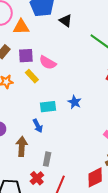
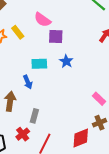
purple square: (26, 56) -> (56, 36), moved
yellow rectangle: (32, 76) -> (18, 32), moved

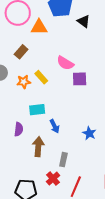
blue star: (66, 61) -> (89, 133), moved
cyan rectangle: (39, 64) -> (37, 110), moved

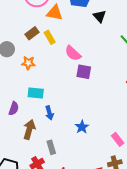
yellow rectangle: (41, 77) -> (50, 37), moved
gray rectangle: (63, 160) -> (51, 147), turned -40

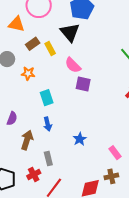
orange triangle: (55, 13) -> (17, 24), moved
black triangle: (100, 16) -> (70, 32), moved, size x1.5
cyan rectangle: (36, 93) -> (47, 98), moved, turned 63

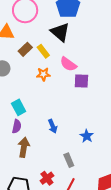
orange star: (28, 73) -> (43, 74), moved
cyan rectangle: (47, 98) -> (19, 107), moved
brown arrow: (27, 140) -> (24, 147), moved
gray rectangle: (48, 159) -> (69, 160), moved

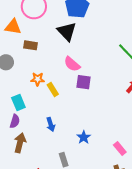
brown rectangle: (25, 49) -> (30, 45), turned 48
yellow rectangle: (43, 51) -> (53, 89), moved
orange star: (43, 74) -> (38, 79), moved

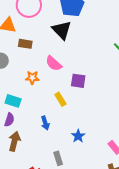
pink semicircle: (72, 64) -> (54, 64), moved
yellow rectangle: (53, 89) -> (60, 99), moved
cyan rectangle: (18, 103) -> (13, 101), turned -49

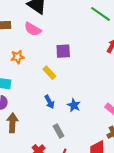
pink semicircle: (54, 64) -> (33, 29), moved
blue arrow: (45, 123) -> (49, 102), moved

